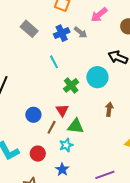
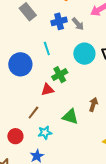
cyan circle: (97, 77) -> (84, 54), moved
red triangle: (62, 110) -> (47, 90), moved, turned 40
blue circle: (33, 115) -> (20, 64), moved, size x1.5
green triangle: (76, 126) -> (70, 117), moved

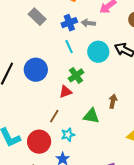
gray arrow: (78, 24) -> (88, 23), turned 144
cyan line: (47, 48) -> (69, 47), moved
red circle: (15, 136) -> (39, 142), size x1.5

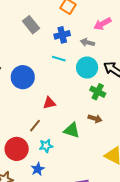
gray arrow: (88, 23) -> (88, 42), moved
cyan line: (69, 47) -> (59, 59), turned -56
green cross: (76, 75) -> (98, 92), moved, turned -35
brown arrow: (113, 101) -> (95, 119), turned 88

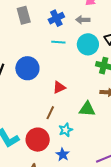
gray rectangle: (31, 25) -> (24, 15), turned 36

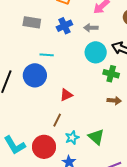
gray rectangle: (24, 15) -> (32, 22), turned -66
cyan line: (58, 42) -> (47, 55), moved
green triangle: (87, 109) -> (96, 137), moved, turned 36

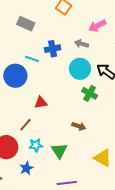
blue cross: (64, 26) -> (53, 49), moved
brown arrow: (114, 101) -> (79, 126), moved

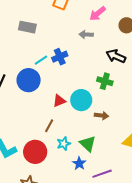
blue cross: (53, 49) -> (60, 57), moved
cyan line: (32, 59) -> (41, 60), turned -40
cyan circle: (80, 69) -> (81, 100), moved
blue star: (26, 168) -> (79, 163), moved

